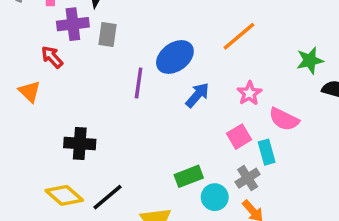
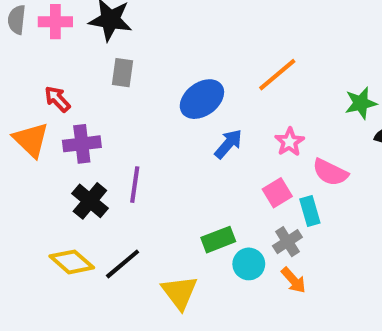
purple cross: (73, 24) -> (82, 144), moved
purple line: (139, 83) -> (135, 185), moved
orange triangle: (30, 92) -> (31, 140), size x1.4
black cross: (80, 143) -> (90, 201), turned 36

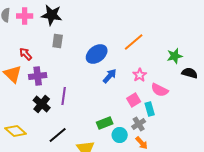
yellow diamond: (72, 262) -> (16, 131), moved

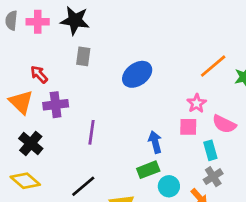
orange line: (134, 42) -> (213, 66), moved
blue arrow: (110, 76) -> (155, 142), moved, turned -56
pink square: (134, 100) -> (188, 127), moved, turned 32
black cross: (42, 104) -> (31, 143), moved
gray cross: (139, 124) -> (213, 177), moved

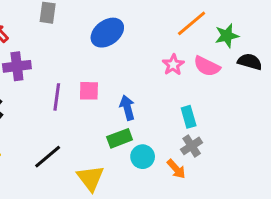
pink semicircle: (224, 124) -> (207, 66), moved
pink square: (188, 127) -> (89, 91), moved

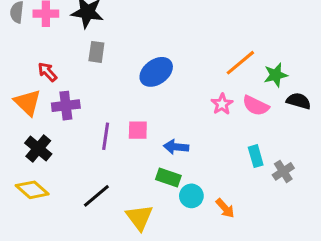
blue arrow: (127, 108) -> (176, 147), turned -70
cyan rectangle: (189, 117) -> (256, 156), moved
green rectangle: (120, 138) -> (168, 178), turned 40
gray cross: (192, 146) -> (283, 171), moved

